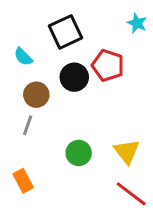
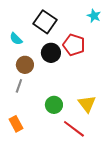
black square: (66, 32) -> (45, 22), turned -30
red line: (131, 194) -> (74, 129), moved

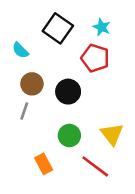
cyan star: (94, 16) -> (102, 27), moved
black circle: (51, 53) -> (68, 92), moved
orange rectangle: (16, 124) -> (44, 164), moved

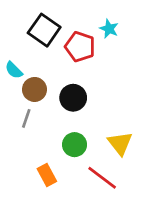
black square: (58, 28) -> (44, 30), moved
cyan semicircle: (20, 50) -> (14, 70), moved
red pentagon: (95, 58) -> (80, 47), moved

